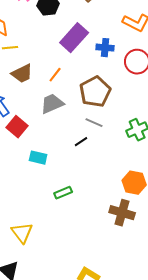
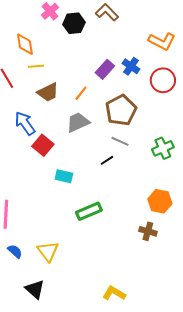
purple rectangle: (74, 38) -> (105, 69), moved, size x0.7
blue cross: (105, 48) -> (131, 66), turned 30
green rectangle: (63, 193) -> (89, 211), size x1.4
brown cross: (122, 213) -> (148, 231), size x0.7

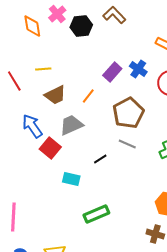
orange diamond: (25, 44) -> (32, 26), moved
gray trapezoid: (78, 122) -> (71, 125), moved
black line: (107, 160) -> (100, 159), moved

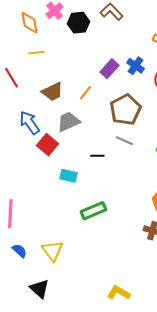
yellow line: (43, 69) -> (36, 53), moved
black line: (100, 159) -> (97, 156), turned 32

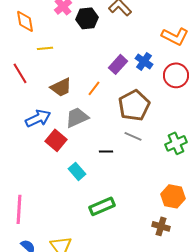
orange diamond: (29, 23) -> (25, 21), moved
blue arrow: (29, 123) -> (38, 118), turned 100
cyan rectangle: (68, 176) -> (77, 171), turned 36

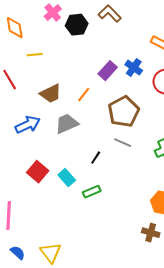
red square: (56, 140) -> (38, 172), moved
black line: (106, 151) -> (96, 158), turned -56
green rectangle: (102, 206) -> (92, 192), moved, size x0.7

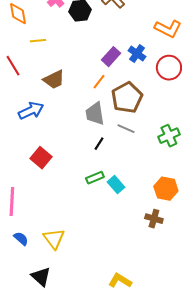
orange line: (84, 95) -> (99, 82), moved
gray trapezoid: (67, 124) -> (95, 114), moved, turned -75
cyan rectangle: (67, 178) -> (116, 185), moved

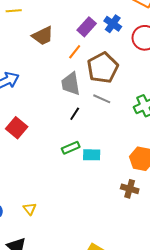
brown trapezoid: (54, 80) -> (43, 36), moved
cyan rectangle: (116, 185) -> (92, 155), turned -48
yellow triangle: (54, 239) -> (30, 209), size x0.6

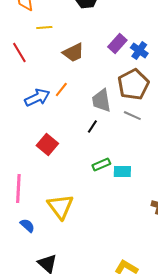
blue cross: (113, 24) -> (139, 51), moved
orange line: (75, 52) -> (61, 90), moved
black line: (75, 114) -> (92, 127), moved
yellow triangle: (30, 209) -> (60, 207), moved, size x2.0

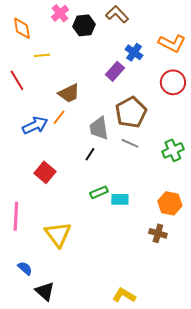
blue cross: (139, 51) -> (134, 52), moved
brown trapezoid: (73, 53) -> (69, 93), moved
blue semicircle: (27, 226) -> (25, 268), moved

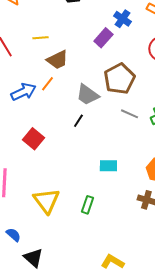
yellow line: (42, 55) -> (40, 38), moved
gray trapezoid: (99, 128) -> (87, 95), turned -45
gray line: (130, 143) -> (129, 114), moved
green rectangle: (99, 192) -> (87, 205), moved, turned -48

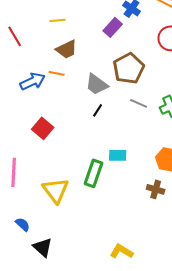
yellow line: (40, 38) -> (58, 20), moved
orange line: (47, 84) -> (57, 73), turned 63
black line: (78, 121) -> (98, 110), moved
green rectangle: (87, 205) -> (94, 173), moved, size x1.5

